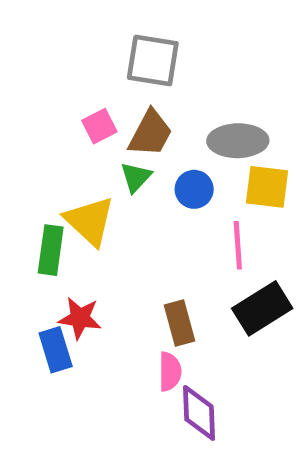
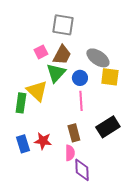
gray ellipse: (238, 141) -> (98, 58), turned 35
green triangle: (136, 177) -> (56, 73), size x1.5
pink line: (238, 245) -> (81, 101), moved
red star: (80, 318) -> (43, 141), moved

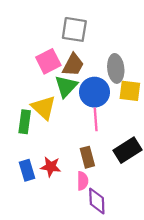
pink square: (41, 52) -> (48, 61), size x1.5
gray ellipse: (98, 58) -> (116, 68), turned 50
blue circle: (80, 78) -> (94, 92), size x1.6

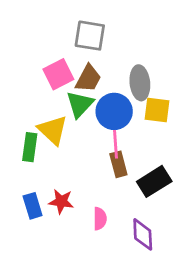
brown rectangle: (87, 157) -> (118, 164), moved
purple diamond: (97, 201) -> (143, 234), moved

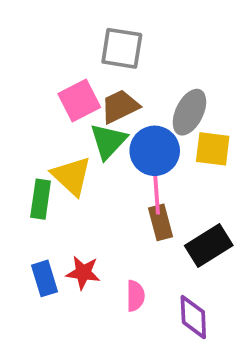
brown trapezoid: (88, 79) -> (120, 106), turned -144
gray ellipse: (140, 83) -> (189, 112), turned 32

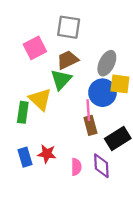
pink square: (79, 101) -> (35, 48), moved
blue circle: (155, 151) -> (102, 93), moved
purple diamond: (193, 317) -> (101, 166), moved

